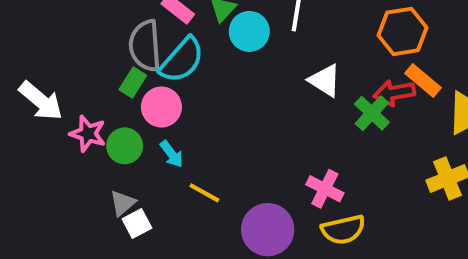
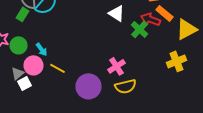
red arrow: (394, 93) -> (150, 19), turned 30
pink circle: (161, 107) -> (34, 65), moved
pink cross: (325, 189) -> (116, 66), turned 30

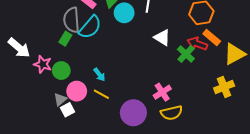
cyan arrow: (42, 49) -> (99, 75), moved

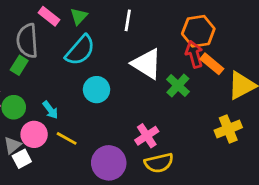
cyan circle: (124, 13) -> (97, 90), moved
cyan semicircle: (90, 27) -> (80, 50), moved
white triangle: (162, 38) -> (147, 64), size x1.4
red arrow: (197, 44) -> (194, 54), moved, turned 54
cyan arrow: (99, 75) -> (50, 110), moved

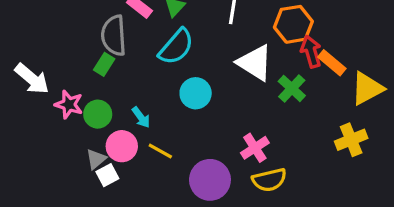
orange hexagon: (198, 31) -> (293, 24), moved

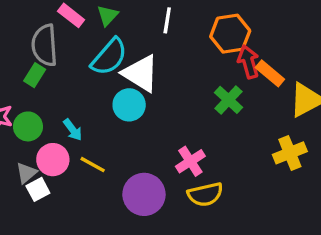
white triangle: (255, 63) -> (141, 73), moved

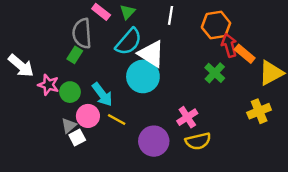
cyan circle: (129, 105) -> (143, 76), size x1.4
cyan arrow: (73, 130) -> (102, 94), size x1.5

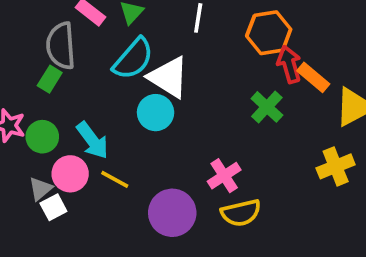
cyan circle: (143, 76) -> (156, 113), size x0.7

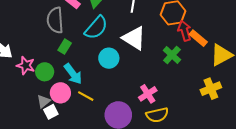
white triangle: (169, 77) -> (134, 38), moved
green rectangle: (50, 79) -> (65, 47), moved

